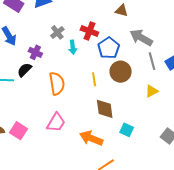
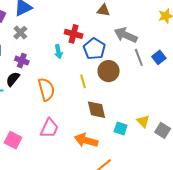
gray cross: (57, 32) -> (20, 33), moved
yellow triangle: (152, 91) -> (143, 121), moved, turned -40

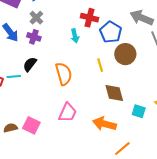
purple cross: (22, 61) -> (34, 37), moved

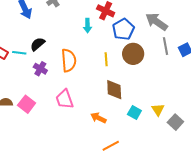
purple cross: (34, 37) -> (40, 69), moved
pink trapezoid: (68, 113) -> (65, 99), turned 125
orange arrow: (105, 124) -> (98, 118), size x0.7

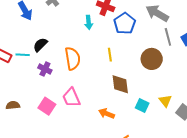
brown circle: (133, 54) -> (152, 59), moved
pink square: (27, 104) -> (47, 106), moved

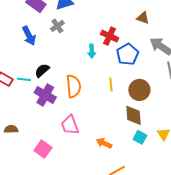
brown circle: (152, 59) -> (139, 90), moved
purple cross: (45, 69) -> (45, 95), size x1.5
brown diamond: (120, 84) -> (133, 115), moved
pink square: (47, 106) -> (43, 149), moved

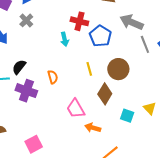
orange semicircle: (73, 86) -> (53, 77), size x0.6
brown diamond: (133, 115) -> (105, 94), moved, turned 45
pink trapezoid: (70, 125) -> (76, 109), moved
pink square: (43, 149) -> (34, 144), turned 36

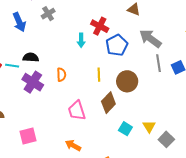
black semicircle: (19, 67) -> (31, 57), turned 42
orange arrow: (93, 128) -> (73, 145), moved

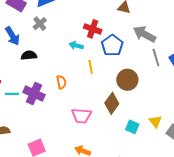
cyan arrow: (81, 40) -> (76, 45), turned 112
black semicircle: (31, 57) -> (29, 55), moved
cyan line: (12, 66) -> (12, 94), moved
yellow line: (99, 75) -> (91, 67), moved
pink trapezoid: (77, 111) -> (81, 116), turned -60

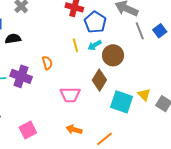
cyan arrow: (76, 45) -> (94, 45), moved, turned -40
cyan square: (132, 127) -> (122, 102), size x1.6

